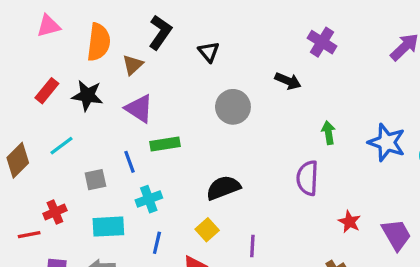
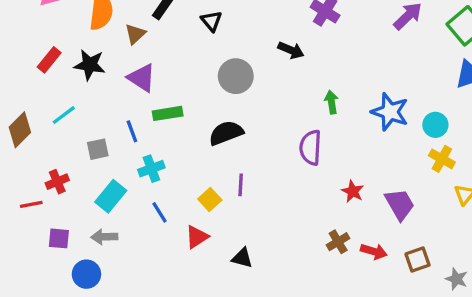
black semicircle: (223, 188) -> (226, 133), moved
cyan rectangle: (108, 227) -> (111, 196), turned -48
blue line: (157, 243) -> (159, 212), turned -45
purple line: (252, 246) -> (241, 185), moved

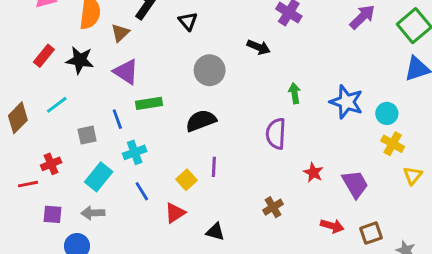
brown cross: (338, 242) -> (273, 207), moved

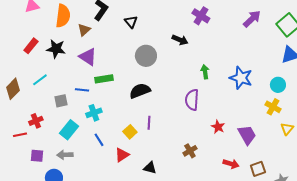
cyan circle: (387, 113) -> (278, 85), moved
blue line: (117, 119) -> (82, 90), turned -64

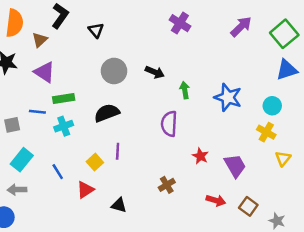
black arrow: (180, 40) -> (155, 72), moved
cyan cross: (94, 113) -> (64, 126), moved
brown square: (258, 169) -> (248, 206), turned -35

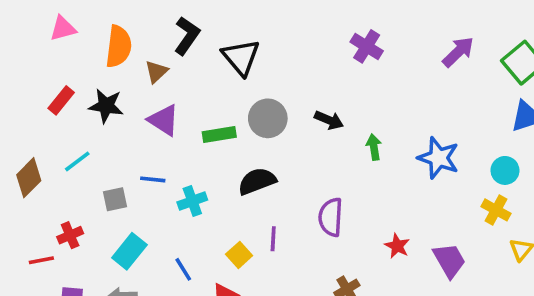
black triangle: (96, 30) -> (241, 57), size x1.6
green rectangle: (64, 99) -> (219, 135), moved
purple semicircle: (169, 124) -> (331, 217), moved

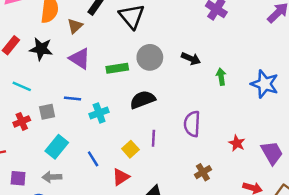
cyan line: (77, 161) -> (22, 86), turned 60
red cross: (70, 235) -> (22, 121), moved

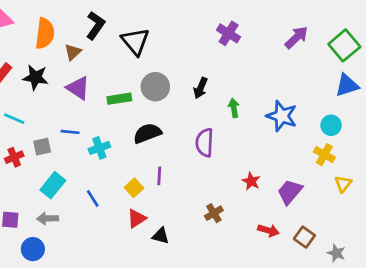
black arrow: (191, 59) -> (201, 88), turned 90
purple semicircle: (192, 124) -> (205, 143), moved
purple trapezoid: (272, 153) -> (290, 192), turned -110
red triangle: (121, 177) -> (137, 218), moved

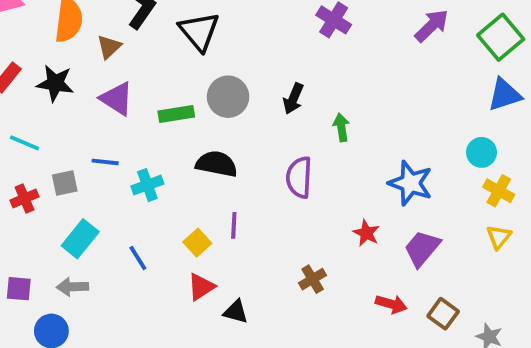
blue star: (282, 116) -> (410, 183), moved
black semicircle: (147, 133) -> (217, 164), turned 32
yellow cross: (324, 155) -> (499, 191), moved

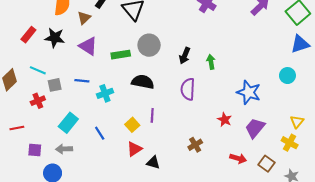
black arrow: (293, 99) -> (185, 56), moved
gray square: (65, 183) -> (55, 85), moved
yellow cross: (499, 191) -> (290, 143), moved

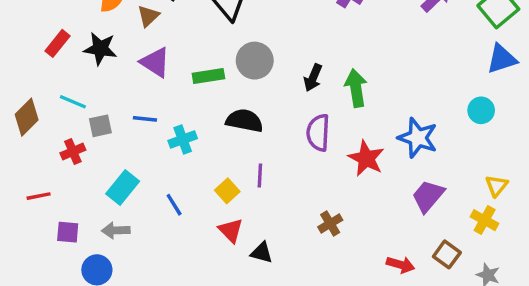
green arrow: (211, 62) -> (356, 88), size x1.5
red star: (225, 120) -> (366, 158), moved, size x1.5
red triangle: (134, 149) -> (231, 230), turned -42
red arrow: (238, 158) -> (401, 265), moved

